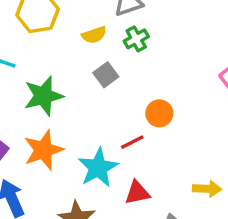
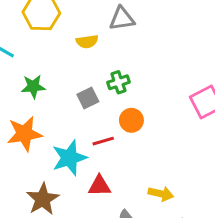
green cross: (136, 39) -> (118, 82), moved
gray square: (106, 75) -> (88, 98), moved
green star: (44, 96) -> (33, 86), size x0.7

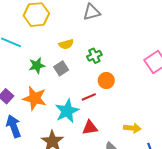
yellow semicircle: (87, 41) -> (66, 44), moved
gray square: (88, 98) -> (61, 68), moved
orange star: (24, 134) -> (35, 98), turned 30

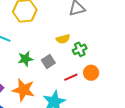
yellow semicircle: (66, 44) -> (63, 39), moved
red line: (89, 97) -> (71, 77), moved

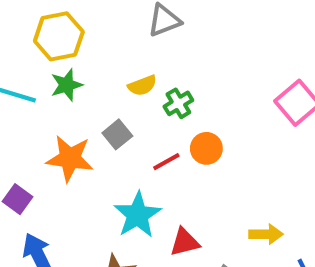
green star: (25, 59) -> (67, 85), moved
orange star: (24, 90) -> (70, 158), moved

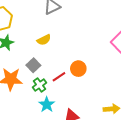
green cross: (178, 103) -> (40, 85), moved
cyan star: (138, 215) -> (47, 105), size x0.7

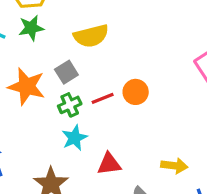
yellow semicircle: (44, 40) -> (91, 36), size x1.5

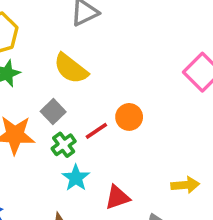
yellow semicircle: (91, 36) -> (71, 69), turned 64

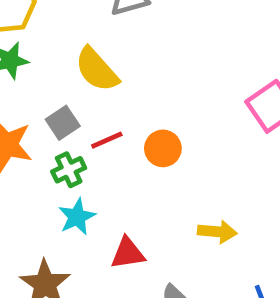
red line: (96, 131) -> (107, 140), moved
yellow arrow: (185, 185) -> (217, 232), moved

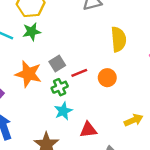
yellow semicircle: (97, 70) -> (118, 39), moved, turned -145
yellow arrow: (217, 232) -> (134, 120), turned -30

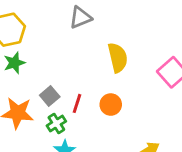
red line: (79, 73) -> (77, 103), turned -42

